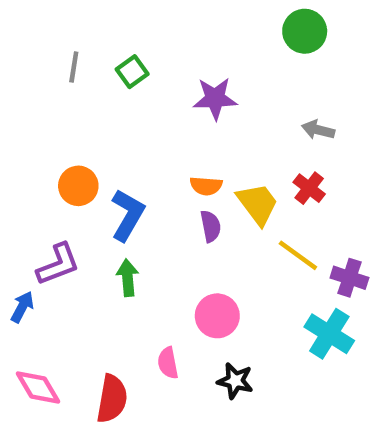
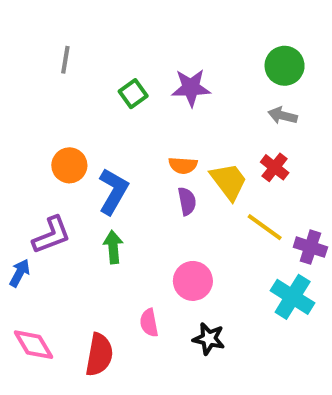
green circle: (305, 31) -> (285, 66), moved
green square: (132, 72) -> (133, 94), moved

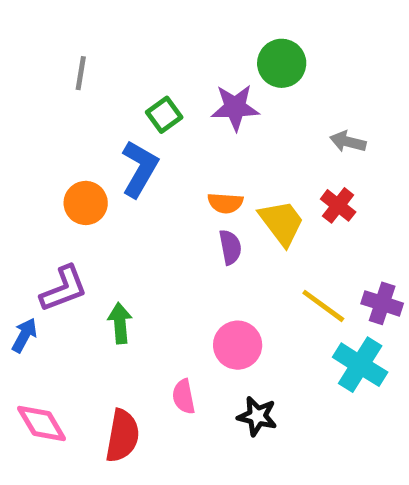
green circle: (285, 66) -> (282, 63), moved
blue L-shape: (113, 191) -> (140, 169), moved
yellow line: (265, 227) -> (323, 306), moved
green arrow: (113, 247) -> (120, 323), moved

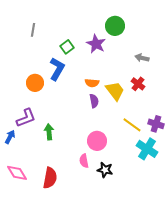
purple star: (235, 107) -> (96, 44), turned 30
pink semicircle: (184, 397) -> (84, 161), moved

